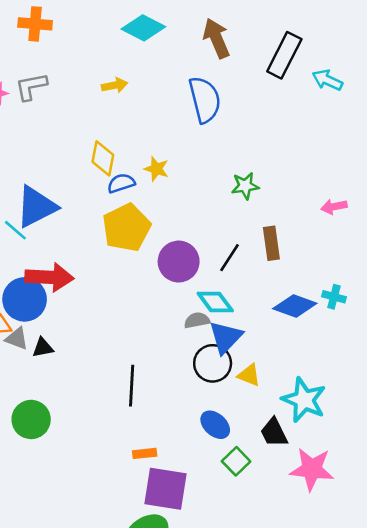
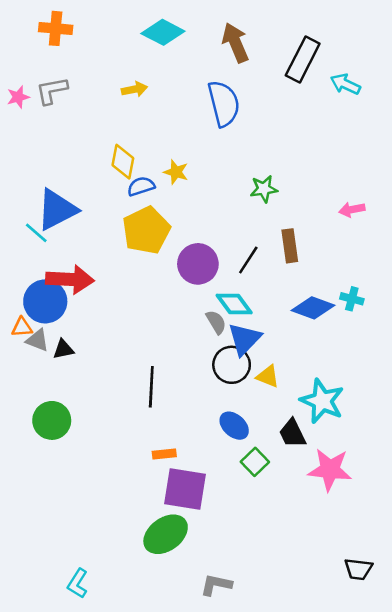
gray semicircle: (197, 320) -> (216, 322), turned 70

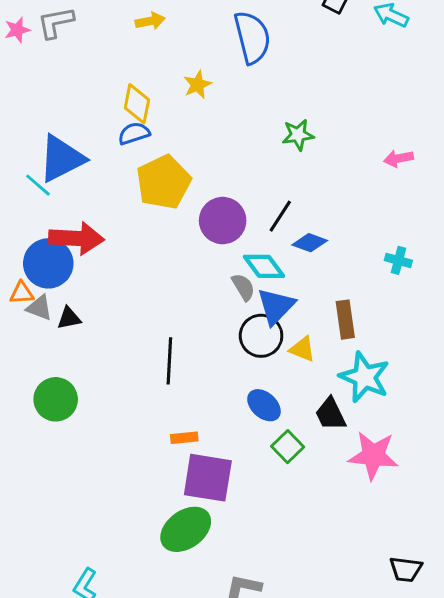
yellow star: (176, 172) -> (198, 85), moved, turned 30
blue semicircle: (141, 186) -> (134, 133), moved
brown rectangle: (290, 246) -> (345, 320), moved
blue diamond: (313, 308) -> (310, 243), moved, size x0.7

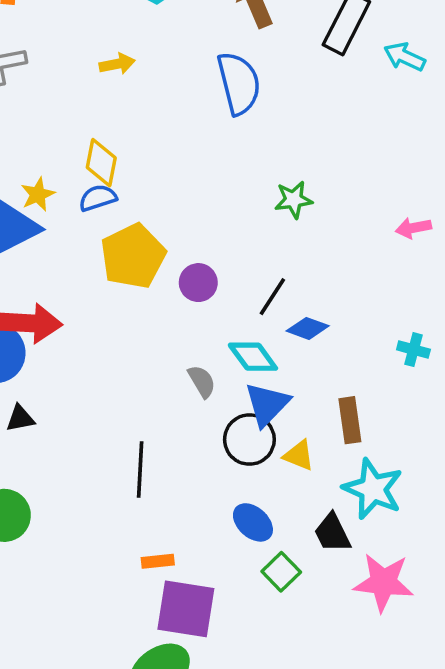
yellow star: (198, 85) -> (38, 194), moved
purple circle: (223, 221) -> (198, 283), moved, size x0.7
gray semicircle: (243, 287) -> (202, 381), moved

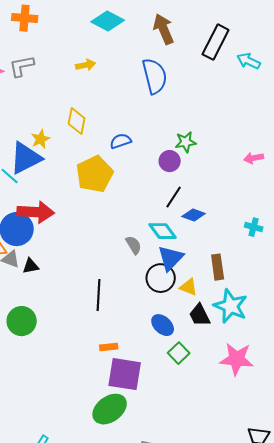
blue semicircle: (98, 198) -> (121, 141), moved
purple circle: (198, 283) -> (170, 161), moved
black trapezoid: (332, 533) -> (200, 315), moved

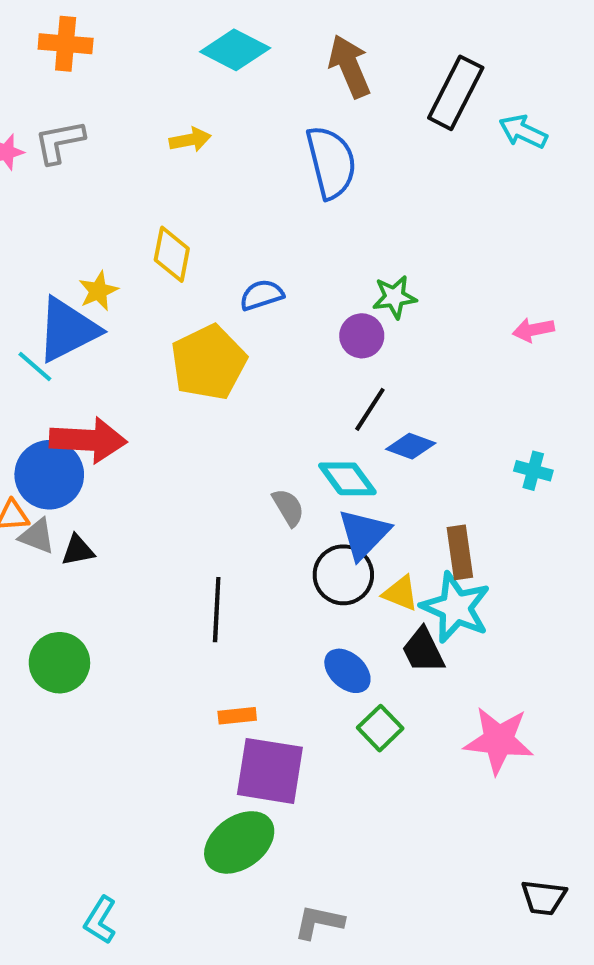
cyan star: (231, 306) -> (456, 608), moved

